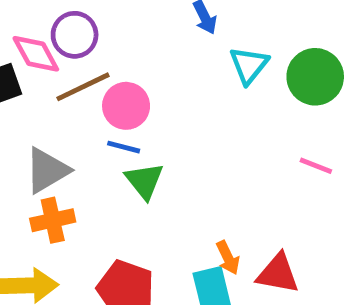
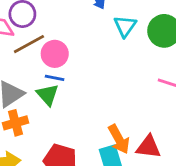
green triangle: (144, 181) -> (48, 95), moved
orange arrow: (228, 258) -> (119, 139), size x1.5

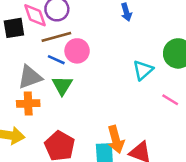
cyan triangle: (125, 26) -> (143, 70), moved
blue line: (55, 78) -> (56, 60), moved

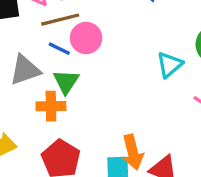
orange cross: (28, 104) -> (51, 106), moved

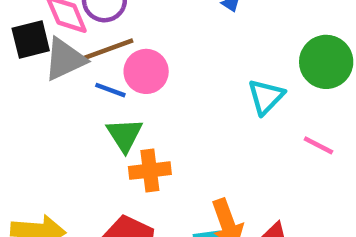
gray triangle: (25, 70) -> (65, 59), moved
orange cross: (51, 106) -> (150, 171), moved

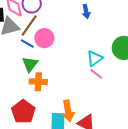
brown line: (107, 50) -> (29, 26), turned -45
pink line: (318, 145) -> (96, 74), moved

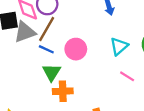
pink circle: (44, 38) -> (76, 49), moved
cyan triangle: (95, 58) -> (119, 46), moved

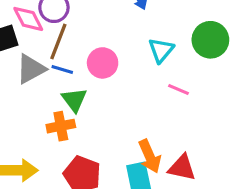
gray triangle: (25, 32) -> (31, 69), moved
orange cross: (63, 91) -> (61, 126), moved

